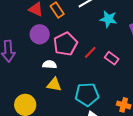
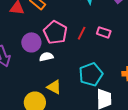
purple circle: (40, 34) -> (31, 42), moved
yellow triangle: (54, 85) -> (54, 87), moved, turned 35

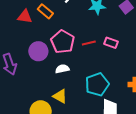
red line: (82, 33) -> (89, 43), turned 48
white semicircle: (46, 57) -> (62, 69), moved

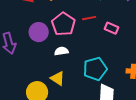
red line: (89, 43) -> (89, 18), moved

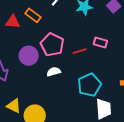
red line: (89, 18) -> (80, 51), moved
yellow triangle: (57, 78) -> (14, 106), moved

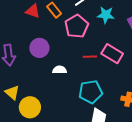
pink rectangle: (100, 43) -> (112, 54), size x1.5
pink pentagon: (52, 45) -> (77, 26), moved

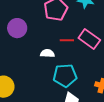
white semicircle: (60, 70) -> (47, 53), moved

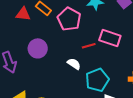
white semicircle: (47, 53) -> (74, 64), turned 48

